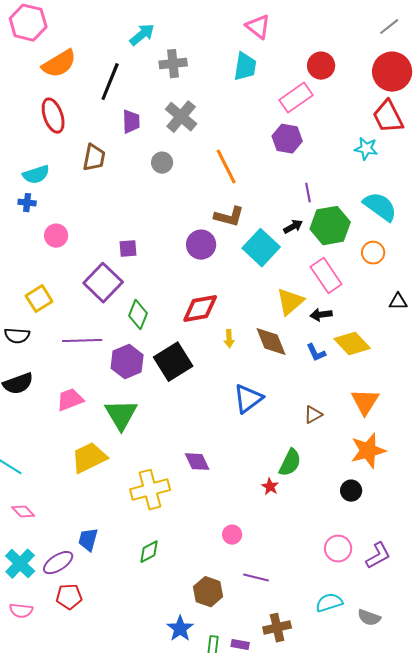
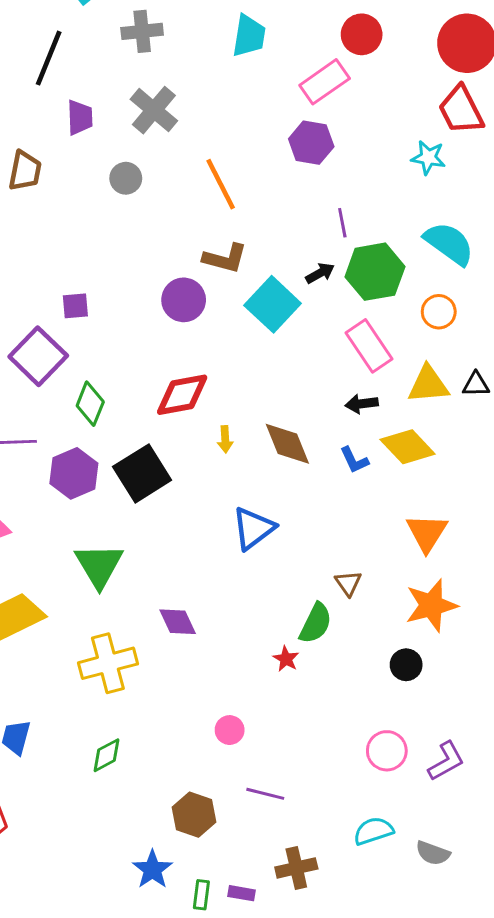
yellow triangle: (290, 302) -> (428, 384), moved, turned 36
green triangle: (121, 415) -> (99, 565), moved
brown triangle: (313, 415) -> (348, 583), moved, turned -36

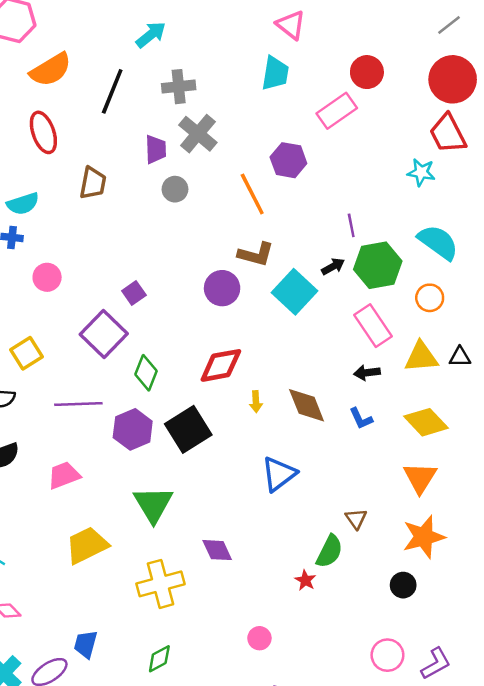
gray cross: (142, 31) -> (179, 87), moved
purple trapezoid: (80, 117) -> (156, 149), moved
purple hexagon: (311, 143) -> (288, 160), moved
purple square: (75, 306) -> (134, 293), turned -30
yellow diamond: (408, 447) -> (426, 422), moved

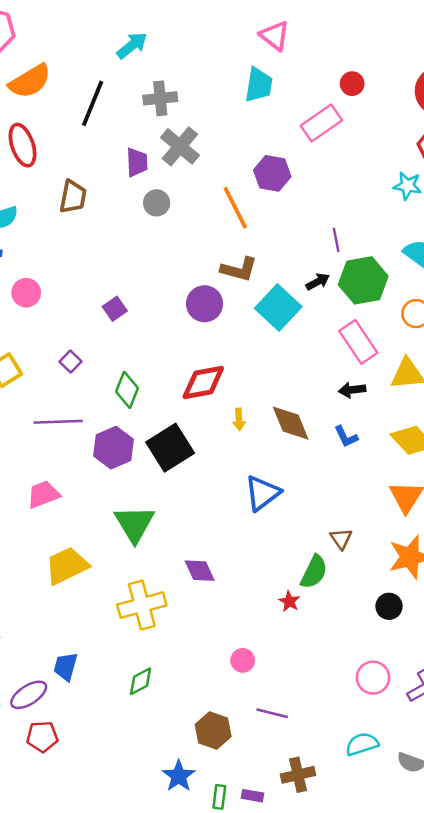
red circle: (367, 72) -> (352, 84), size x0.7
purple square: (104, 334) -> (70, 362), moved, size x0.5

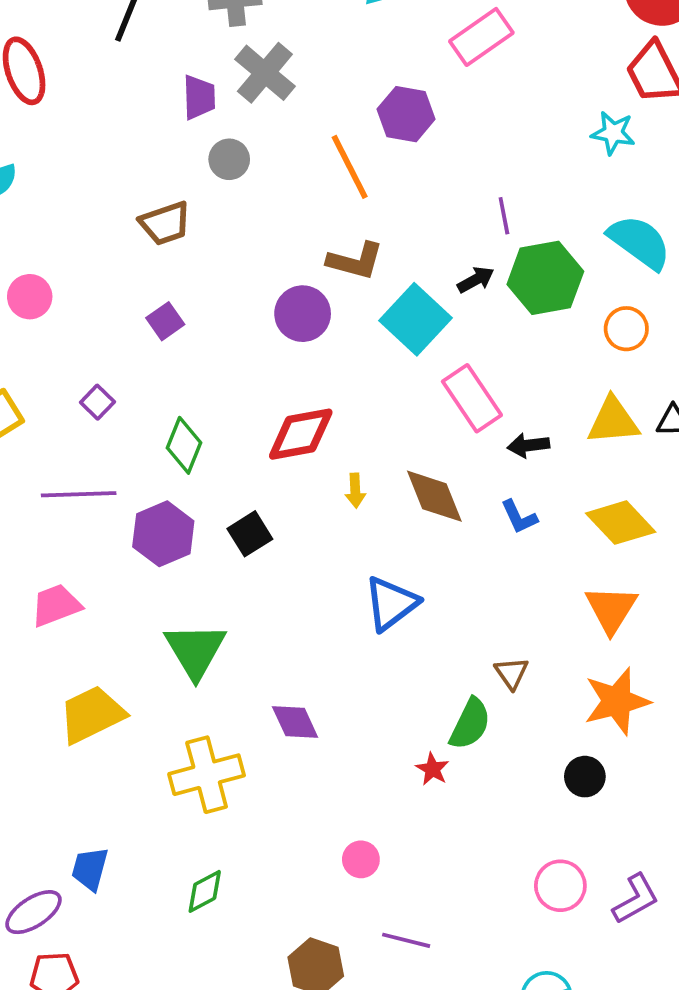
brown trapezoid: (73, 197) -> (165, 223), moved, turned 60
pink rectangle: (358, 342) -> (472, 398), moved
black square: (170, 448) -> (250, 534), size x0.6

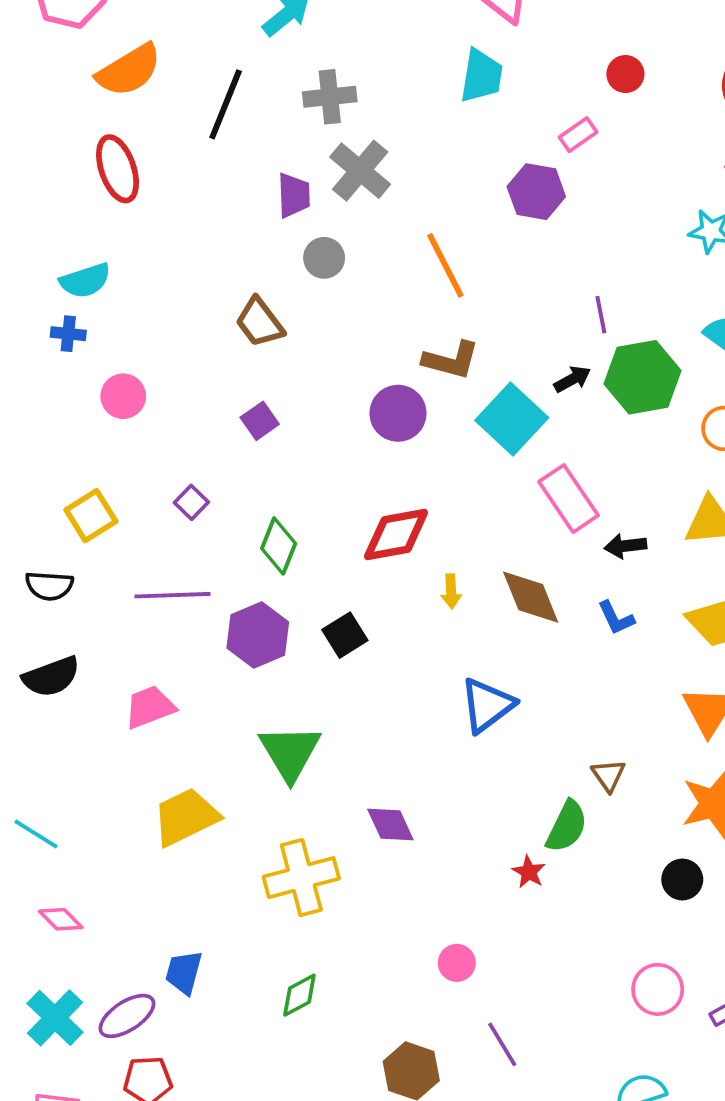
pink rectangle: (481, 37) -> (578, 135), size x0.6
purple hexagon: (406, 114) -> (536, 192), moved
brown trapezoid: (165, 223) -> (260, 322), turned 72
purple line: (406, 940) -> (502, 1044), turned 45

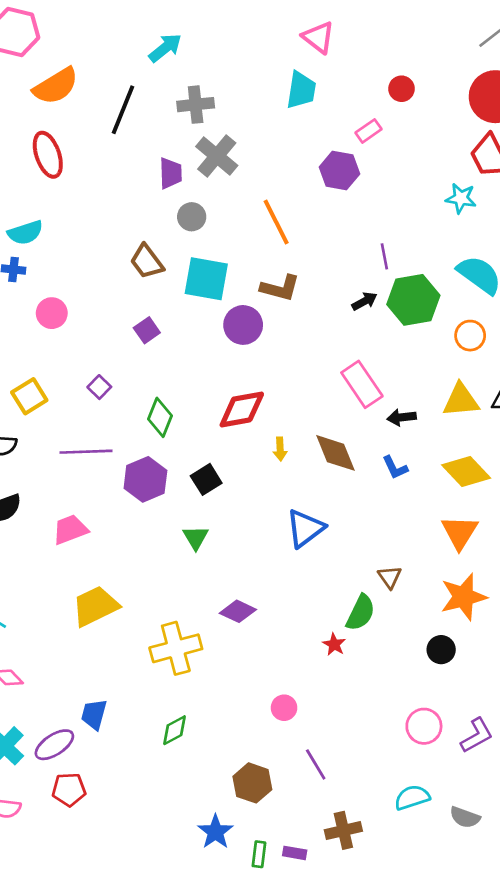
cyan square: (512, 419) -> (206, 279), moved, turned -33
green triangle: (290, 753) -> (196, 537), moved, size x0.6
purple diamond: (390, 825) -> (238, 611), turned -40

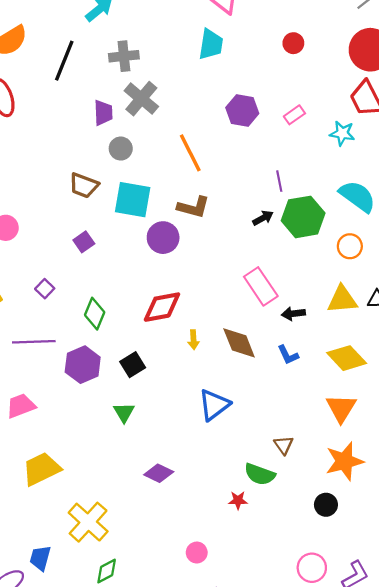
pink rectangle: (369, 131) -> (294, 115), moved
brown trapezoid: (147, 262) -> (84, 185), turned -32
green semicircle: (361, 613) -> (260, 474), turned 84
red star: (334, 644) -> (238, 500), turned -30
yellow cross: (176, 648) -> (88, 522), moved, turned -33

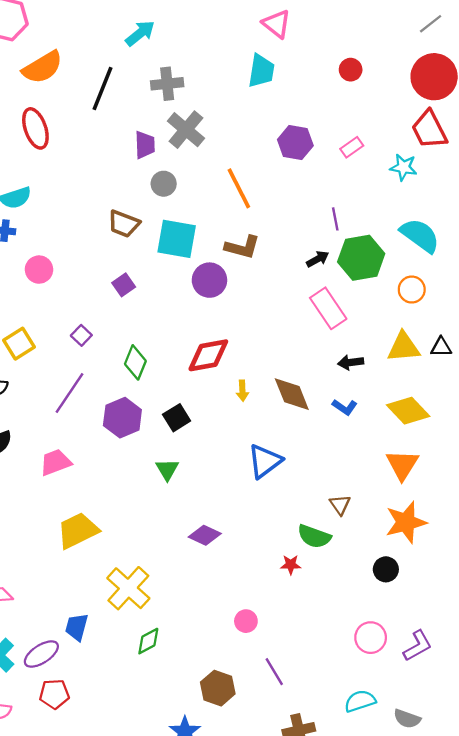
pink rectangle: (261, 286) -> (328, 308), moved
purple line: (34, 342) -> (70, 393), turned -54
blue L-shape: (288, 355) -> (345, 407), turned -30

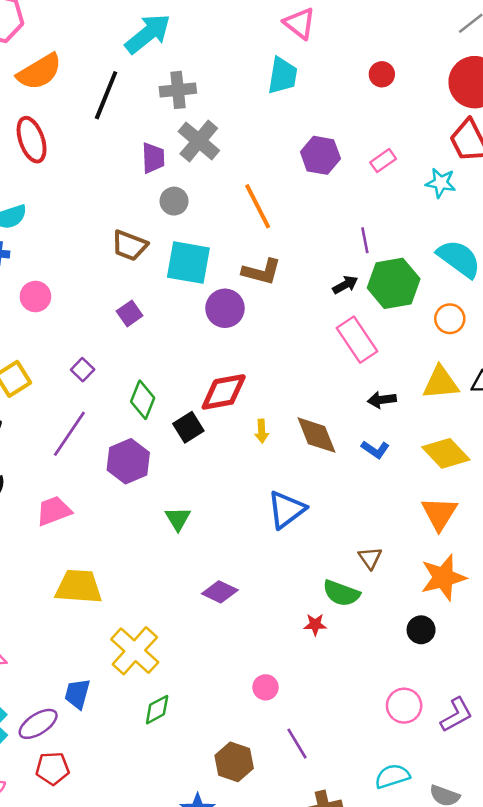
cyan arrow: (140, 33) -> (148, 34), size x1.4
black square: (177, 418) -> (188, 427), moved
yellow trapezoid: (78, 531) -> (79, 587), turned 30

